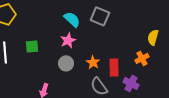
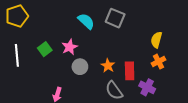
yellow semicircle: (153, 37) -> (156, 40), moved
pink star: (68, 40) -> (70, 47), moved
green square: (32, 46) -> (45, 49), turned -32

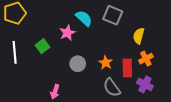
yellow semicircle: (156, 40) -> (139, 36), moved
pink star: (70, 47) -> (67, 33), moved
orange cross: (159, 62) -> (146, 59), moved

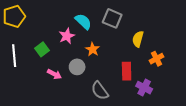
orange cross: (146, 59) -> (156, 59), moved
orange star: (106, 63) -> (93, 49), moved
gray semicircle: (112, 88) -> (100, 91), moved
pink arrow: (55, 92) -> (54, 74), moved, turned -80

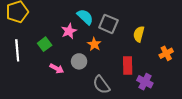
gray square: (112, 18) -> (108, 24), moved
orange cross: (156, 59) -> (166, 53), moved

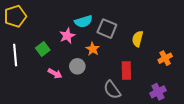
cyan semicircle: (85, 17) -> (83, 21), turned 120
purple cross: (145, 82) -> (158, 92), moved, turned 35
gray semicircle: (101, 85) -> (112, 90), moved

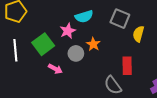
gray square: (107, 29) -> (120, 19), moved
green square: (43, 49) -> (43, 44), size x1.5
gray circle: (77, 66) -> (76, 53), moved

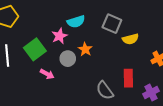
yellow semicircle: (138, 34) -> (130, 39), turned -119
red rectangle: (127, 66) -> (128, 78), moved

